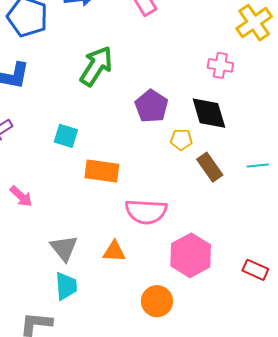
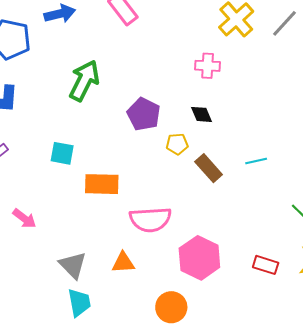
black diamond: (209, 113) -> (202, 114), size x0.6

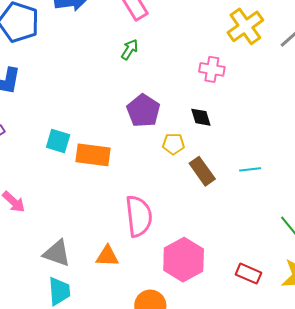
green arrow: (84, 81) -> (130, 49), moved, size x0.5
orange rectangle: (102, 184) -> (93, 155), moved
pink semicircle: (150, 219) -> (139, 216), turned -99
gray triangle: (73, 265) -> (57, 253), turned -32

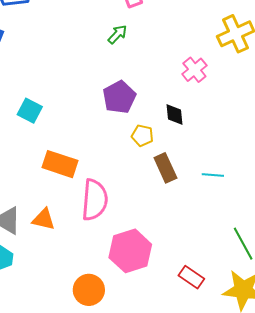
pink cross: (212, 69) -> (194, 70), turned 30
orange rectangle: (93, 155) -> (60, 164), moved
orange triangle: (107, 256) -> (44, 219), moved

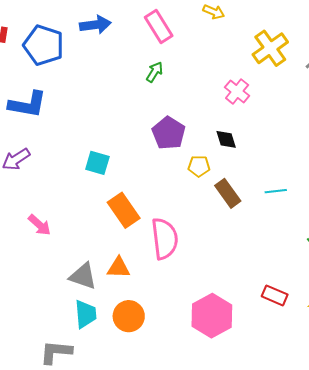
cyan square: (30, 111) -> (97, 163), moved
orange rectangle: (60, 164) -> (124, 210), turned 48
pink hexagon: (130, 251) -> (212, 316), moved
orange circle: (89, 290) -> (129, 316), moved

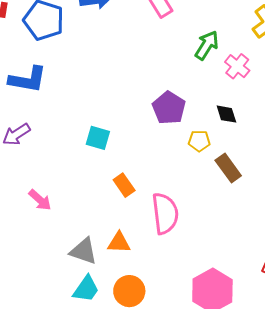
green arrow: (155, 72) -> (207, 45), moved, size x1.4
orange rectangle: (124, 210) -> (124, 185), size x0.7
cyan trapezoid: (85, 314) -> (86, 289), turned 40

